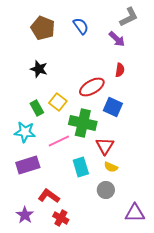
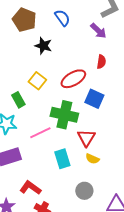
black star: (39, 69) -> (43, 46), moved
yellow square: (58, 102) -> (37, 81), moved
gray circle: (106, 190) -> (84, 191), moved

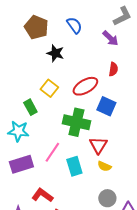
pink line: (40, 133) -> (52, 152), moved, turned -30
gray circle: (84, 191) -> (107, 198), moved

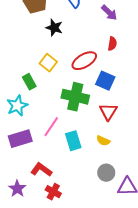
cyan star: (18, 131) -> (17, 106), turned -30
red triangle: (98, 145) -> (108, 112), moved

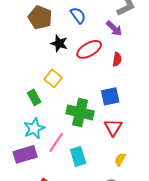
red ellipse: (84, 61) -> (89, 49), moved
blue square: (105, 81) -> (110, 96), turned -36
cyan star: (17, 106) -> (34, 128), moved
yellow semicircle: (103, 141) -> (120, 159), moved, turned 96

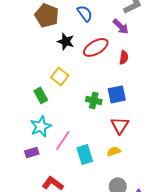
green cross: (80, 112) -> (94, 100), moved, size x0.6
purple rectangle: (25, 154) -> (32, 152), size x0.6
yellow semicircle: (120, 159) -> (114, 151), moved, turned 40

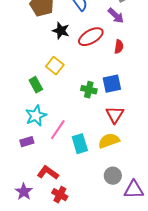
yellow semicircle: (114, 151) -> (109, 141), size x1.5

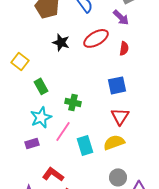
black star: (61, 31) -> (61, 42), moved
yellow square: (55, 66) -> (20, 61), moved
green cross: (89, 90) -> (73, 102), moved

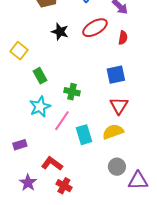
purple rectangle: (32, 143) -> (20, 145), moved

